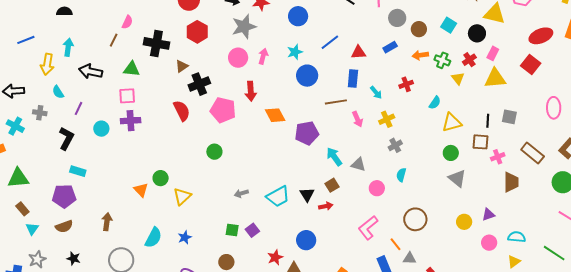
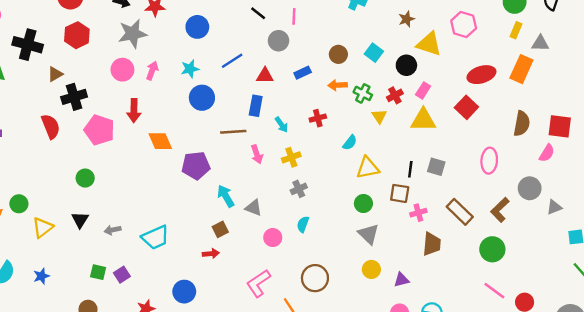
gray circle: (397, 18) -> (279, 41), moved
black triangle: (307, 195) -> (80, 220), moved
yellow circle: (464, 222) -> (371, 269), moved

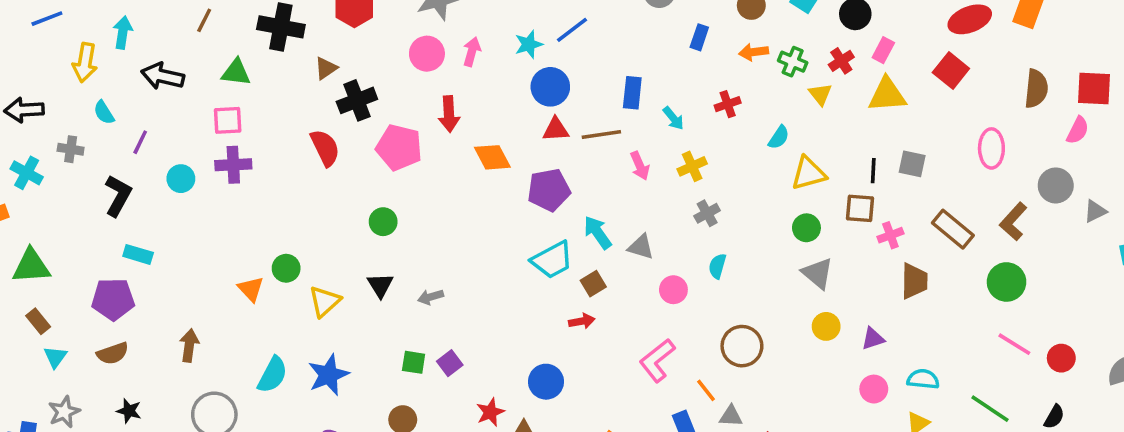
blue line: (232, 61) -> (572, 30), moved
blue rectangle: (303, 73) -> (699, 37), turned -42
red triangle: (265, 76) -> (556, 129), moved
cyan trapezoid: (156, 237) -> (552, 260), moved
blue star: (41, 276) -> (328, 375), size x1.6

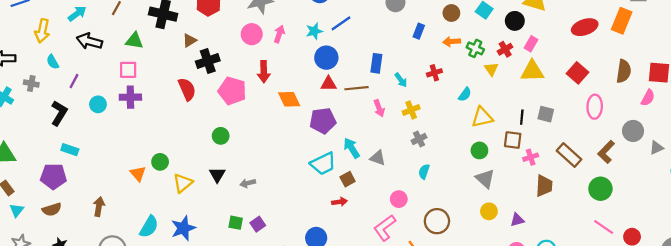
cyan arrow: (123, 32) -> (77, 14), moved, turned 42
red square: (951, 70) -> (578, 73), moved
pink circle: (673, 290) -> (399, 199), moved

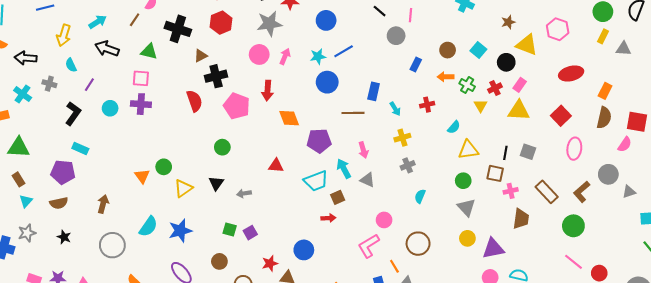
orange rectangle: (622, 21) -> (605, 91), moved, size x0.7
red triangle: (329, 84) -> (276, 166), moved
pink arrow: (379, 108) -> (363, 150), moved
cyan semicircle: (424, 172) -> (420, 196), moved
purple triangle: (517, 220) -> (493, 249), size x1.6

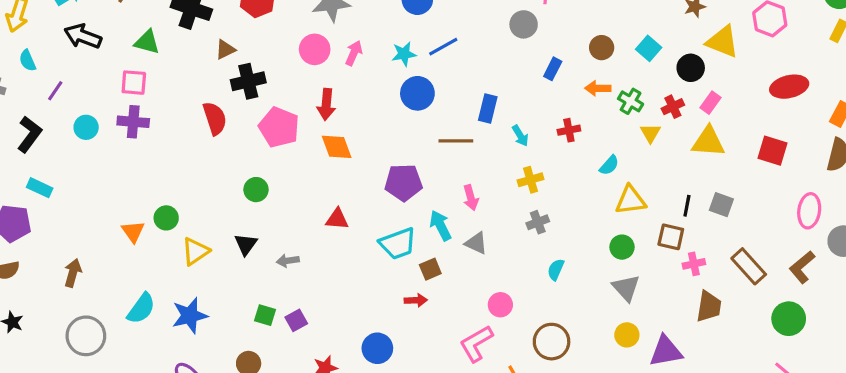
red square: (561, 116) -> (772, 151), turned -30
orange diamond: (289, 118) -> (337, 147), moved
pink ellipse: (574, 149) -> (809, 211), moved

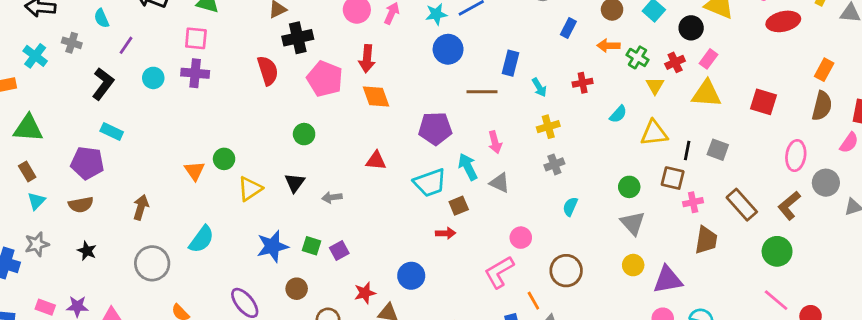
red ellipse: (789, 87) -> (783, 21), moved
yellow triangle: (631, 200) -> (654, 133), moved
blue star: (190, 316) -> (272, 246), moved

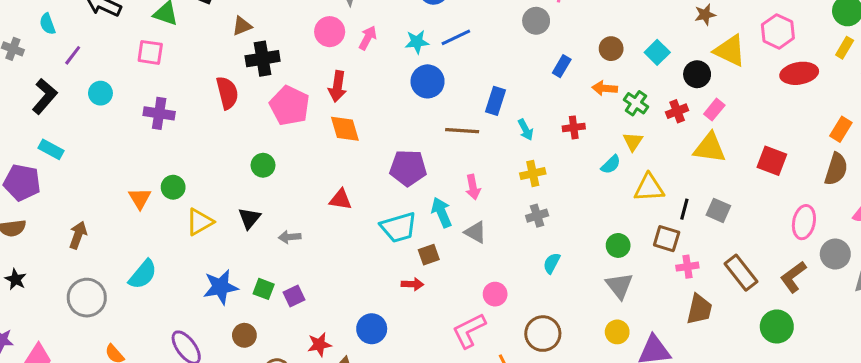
purple cross: (195, 73) -> (159, 113), moved
yellow triangle: (655, 86) -> (633, 142), moved

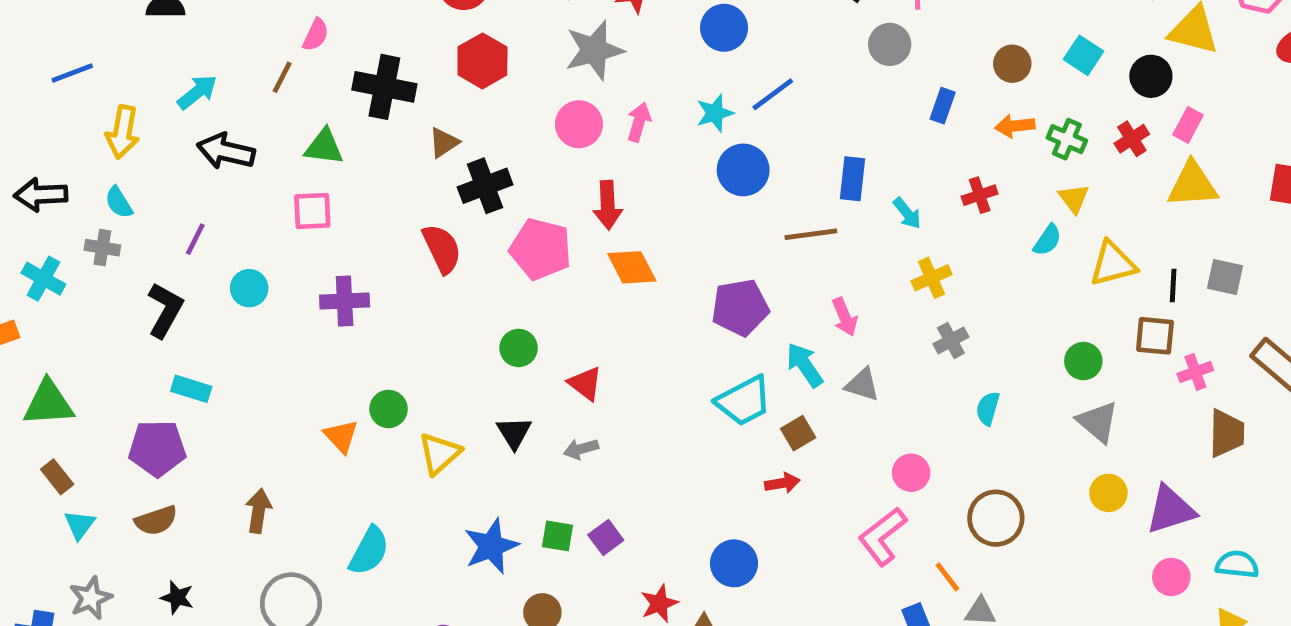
cyan semicircle: (47, 24) -> (119, 202), moved
red triangle: (341, 199) -> (585, 383), moved, turned 40

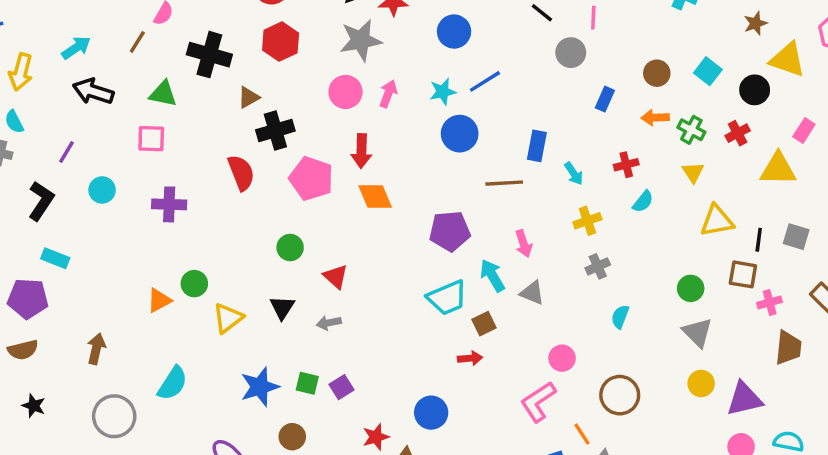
pink rectangle: (1188, 125) -> (804, 131), moved
cyan semicircle: (1047, 240) -> (643, 202), moved
orange triangle: (341, 436) -> (159, 300), turned 40

